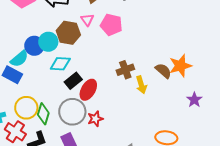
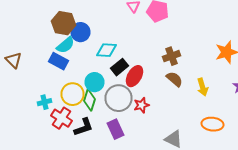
brown hexagon: (68, 33) -> (64, 23), moved
cyan circle: (48, 42) -> (94, 82), moved
brown semicircle: (163, 71) -> (174, 79), moved
yellow arrow: (141, 85) -> (202, 87), moved

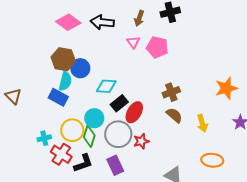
cyan semicircle: (66, 45) -> (65, 81), turned -36

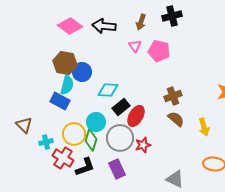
brown triangle: (13, 96) -> (24, 125), moved

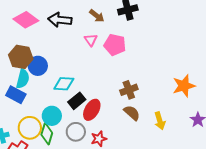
brown arrow: (141, 22) -> (97, 16), turned -70
gray circle: (120, 138) -> (76, 132), size x0.7

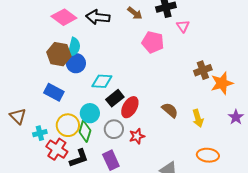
pink triangle: (91, 40) -> (183, 26), moved
cyan semicircle: (23, 79) -> (74, 47), moved
brown cross: (129, 90) -> (203, 70), moved

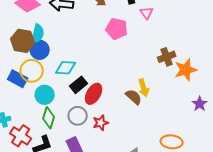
cyan circle: (90, 113) -> (45, 95), moved
yellow arrow: (198, 118) -> (144, 88), moved
yellow circle: (68, 125) -> (32, 71), moved

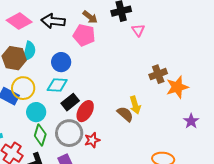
pink pentagon: (117, 29) -> (84, 35), moved
blue circle: (40, 50) -> (61, 62), moved
gray circle: (78, 116) -> (69, 133), size x1.4

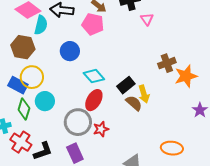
cyan semicircle: (29, 51) -> (41, 25), moved
cyan diamond: (57, 85) -> (94, 76), moved, turned 45
black rectangle: (70, 102) -> (126, 85), moved
green diamond: (40, 135) -> (24, 109), moved

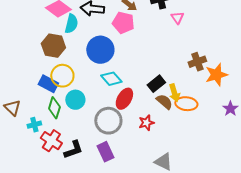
blue circle: (70, 51) -> (100, 50), size x1.4
cyan diamond: (94, 76) -> (111, 79), moved
red star: (101, 129) -> (146, 123), moved
orange ellipse: (172, 148) -> (186, 104), moved

